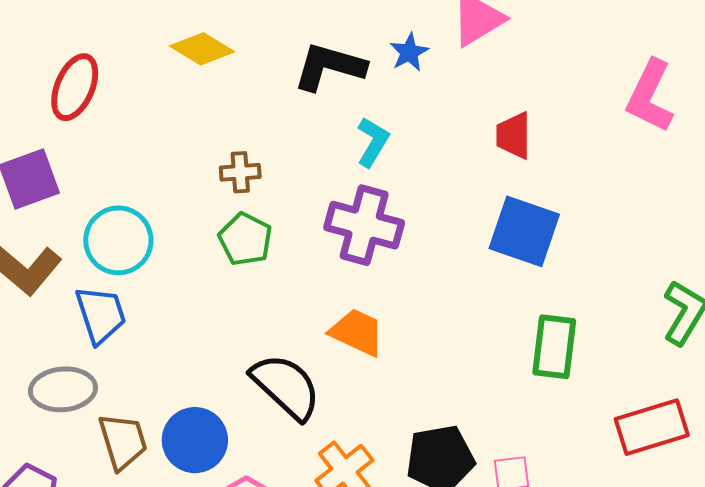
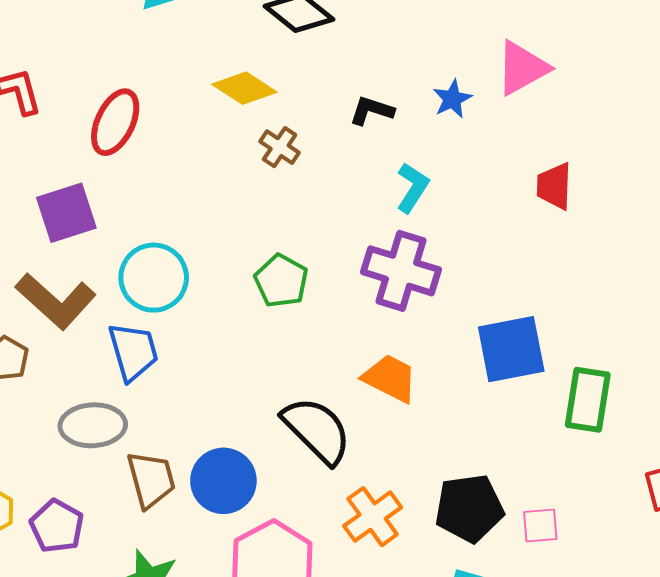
black L-shape: (329, 67) -> (372, 111), size x0.6
brown cross: (240, 172) -> (280, 147), moved, turned 36
blue square: (524, 231) -> (511, 349), moved, turned -32

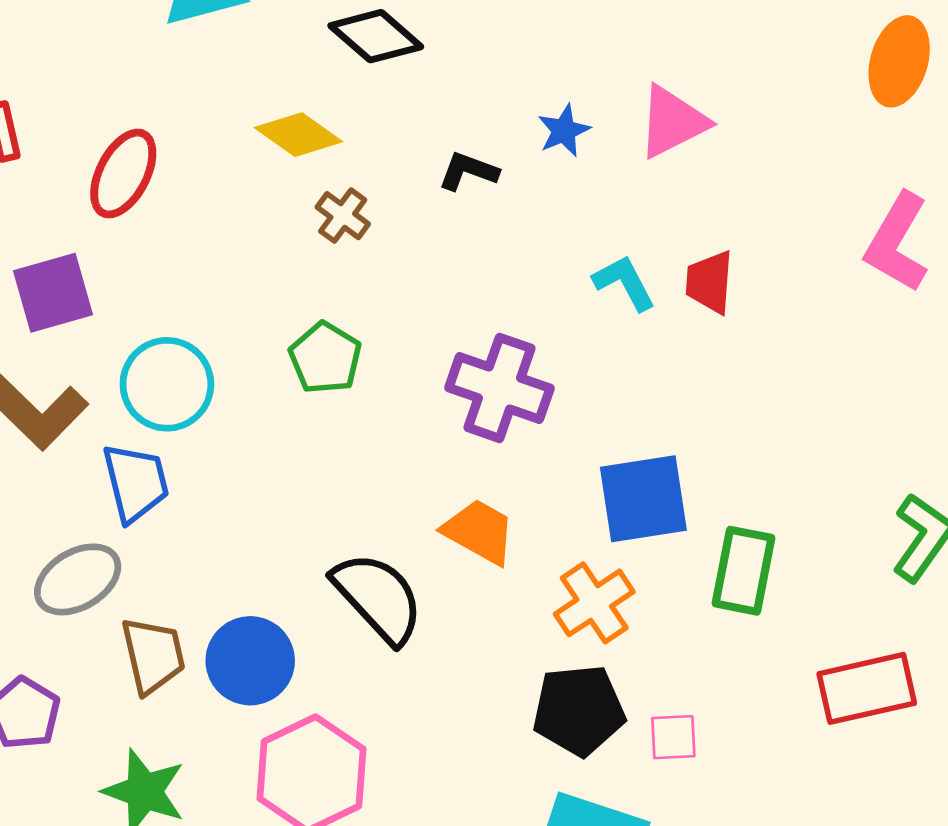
blue star: (452, 99) -> (564, 131), moved
cyan L-shape: (413, 188) -> (624, 283), moved, turned -63
green pentagon: (281, 281) -> (325, 358), moved
gray ellipse: (93, 425) -> (78, 579), turned -30
orange cross: (373, 517) -> (594, 603), moved

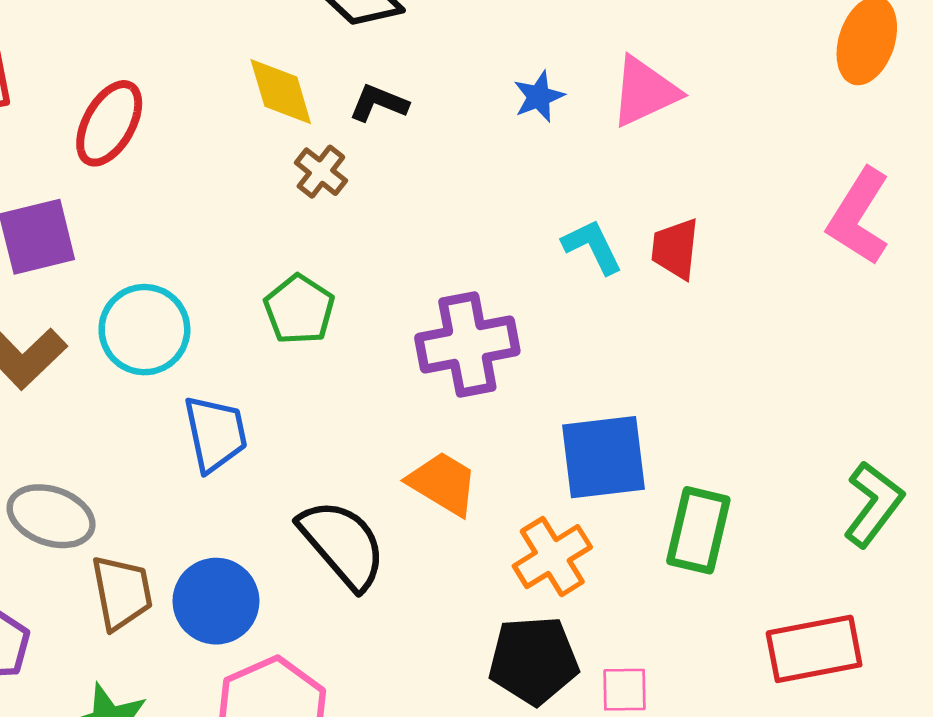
yellow diamond: (299, 135) -> (281, 92), turned 36
black L-shape: (468, 171) -> (379, 103), moved
purple cross: (499, 388) -> (467, 344), turned -32
blue trapezoid: (136, 483) -> (215, 434), moved
gray ellipse: (78, 579) -> (51, 516), turned 48

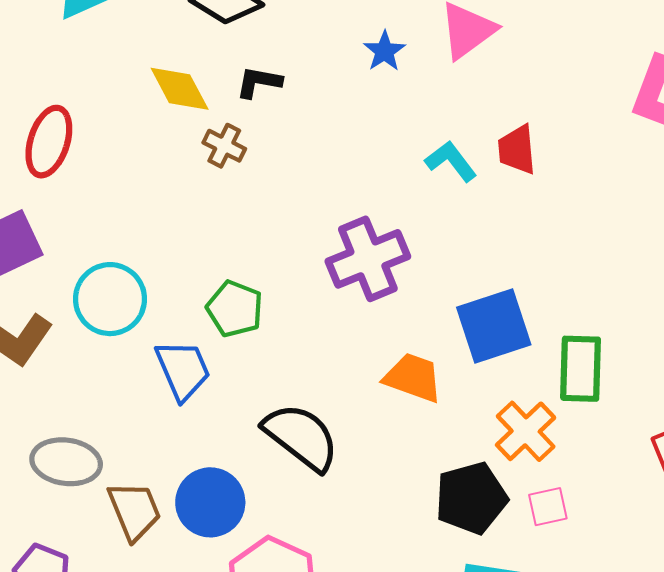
green pentagon: (299, 309) -> (235, 309), moved
orange trapezoid: (443, 483) -> (413, 378), moved
orange cross: (552, 557) -> (526, 431), moved

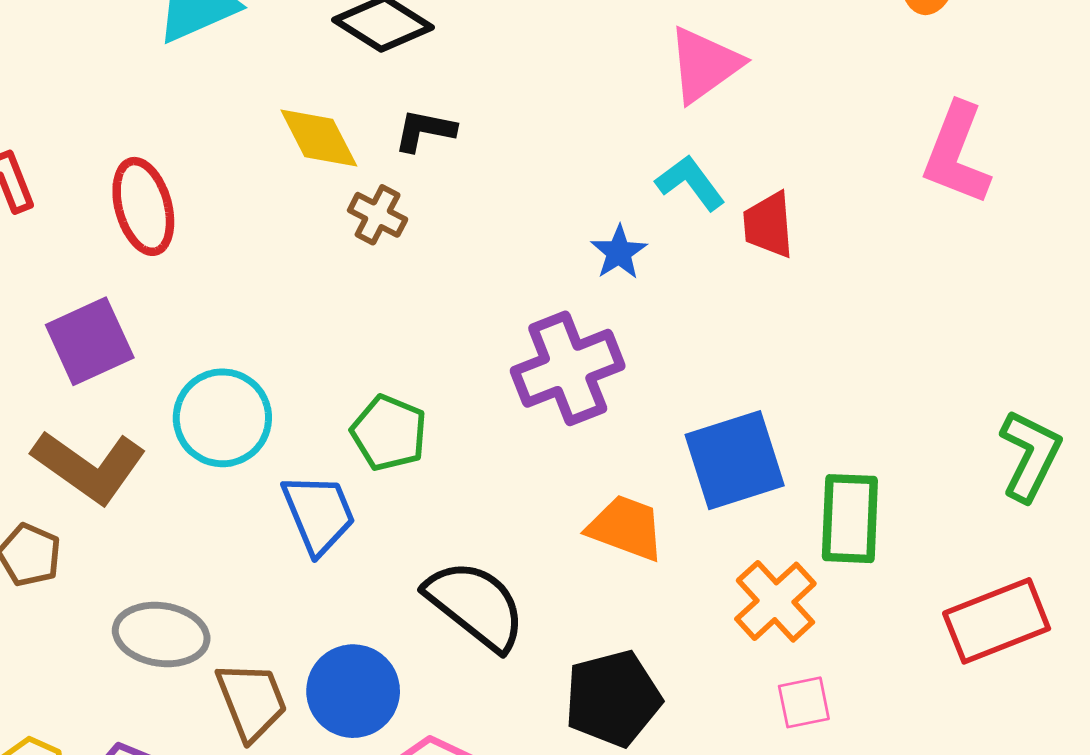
blue star: (384, 51) -> (619, 252), moved
red ellipse: (49, 142) -> (143, 206), turned -34
cyan L-shape: (451, 161) -> (690, 183), moved
black pentagon: (471, 498) -> (613, 698), moved

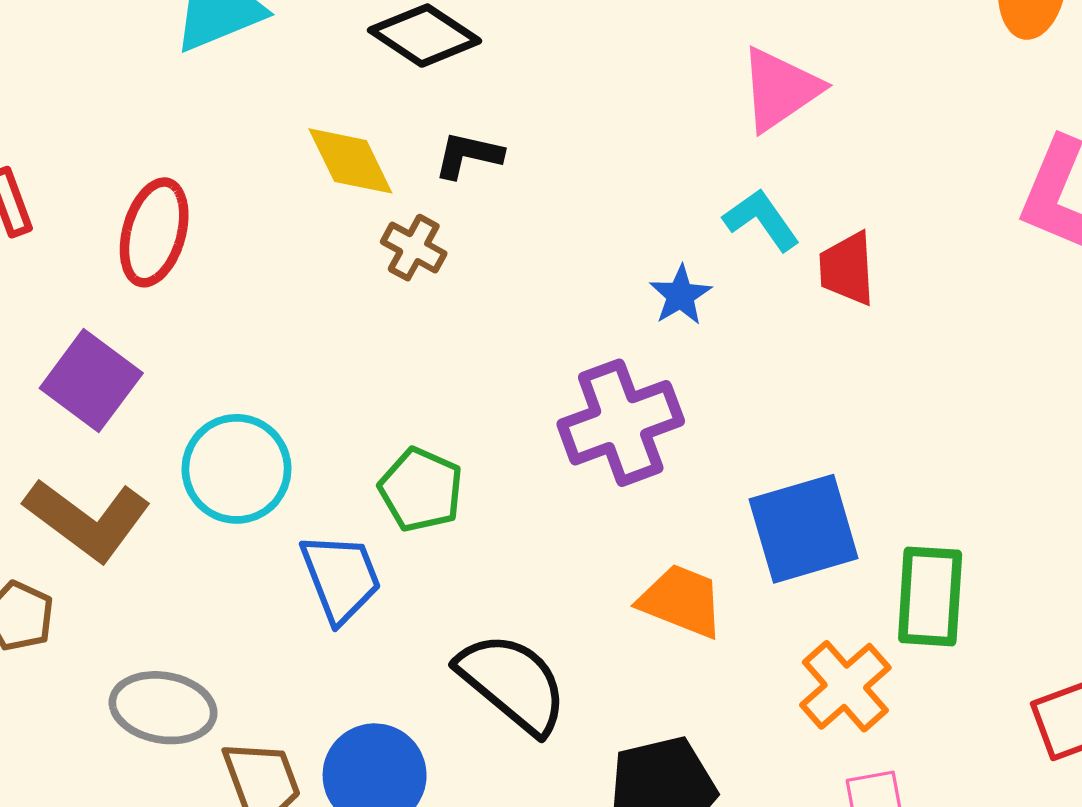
red ellipse: (143, 206) -> (154, 232), turned 30
purple square: (90, 341) -> (91, 381), turned -30

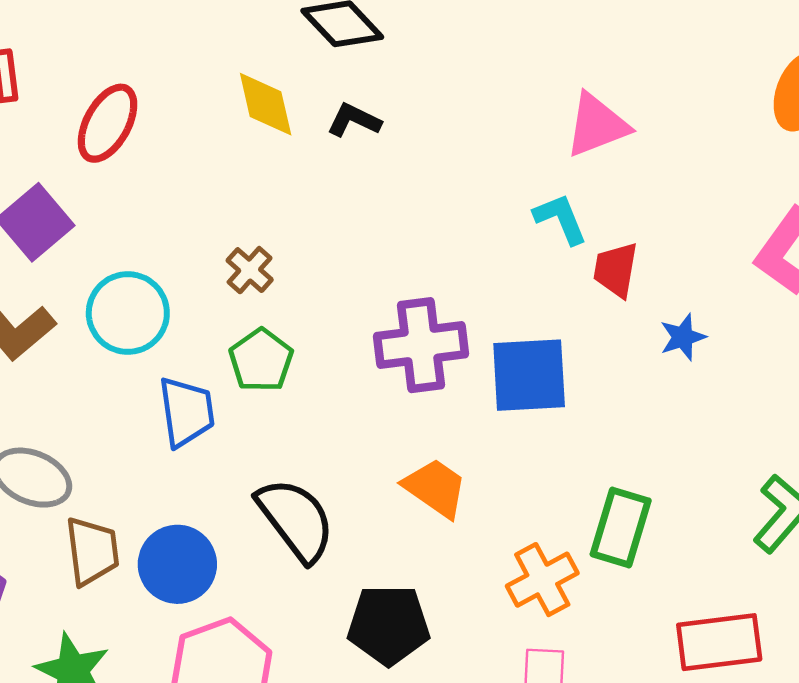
brown cross: (414, 248) -> (250, 270), moved
blue star: (680, 295) -> (683, 337), moved
blue square: (804, 529) -> (529, 375), moved

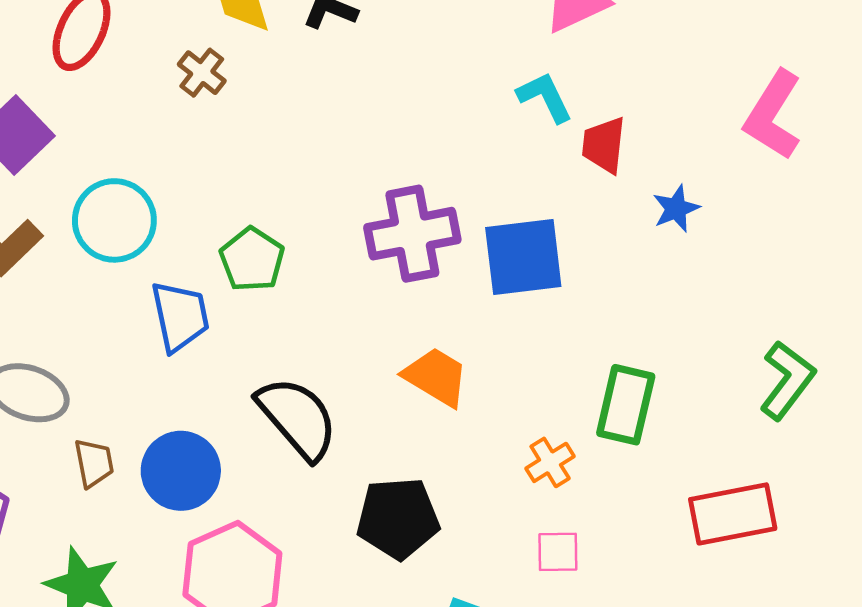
brown cross: (250, 270) -> (202, 73), moved
brown trapezoid: (92, 551) -> (94, 463), size x0.7
orange cross: (542, 580) -> (550, 462), size x0.7

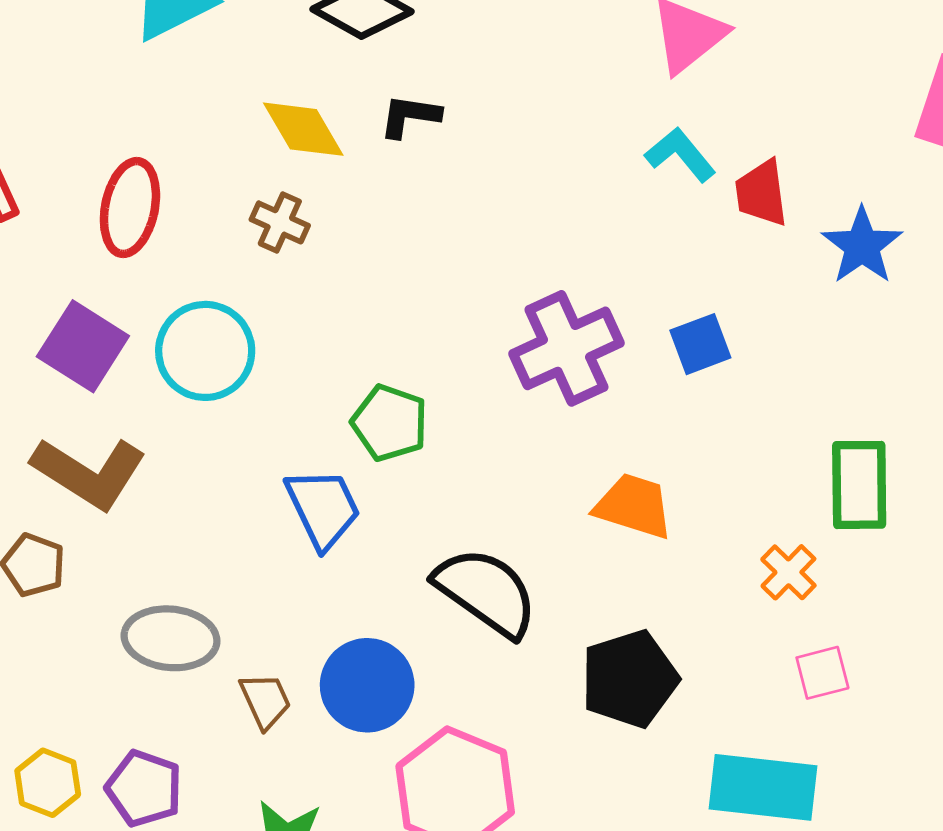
blue star: (676, 209) -> (862, 246), size x1.4
cyan circle: (114, 220) -> (205, 351), moved
blue square: (523, 257) -> (700, 344), size x0.6

